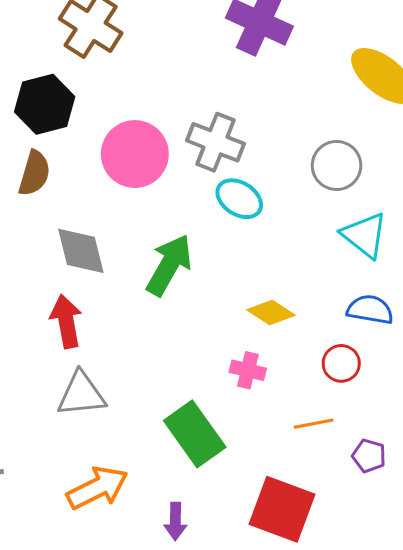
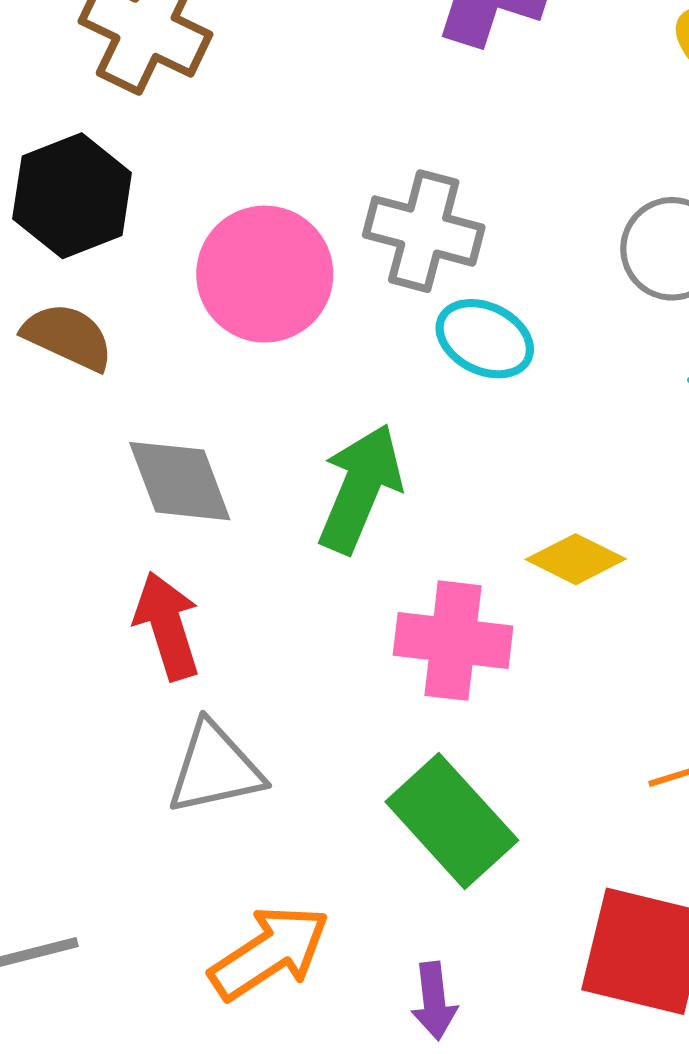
brown semicircle: (34, 173) -> (68, 337), turned -75
pink cross: (248, 370) -> (453, 641), moved, size x1.6

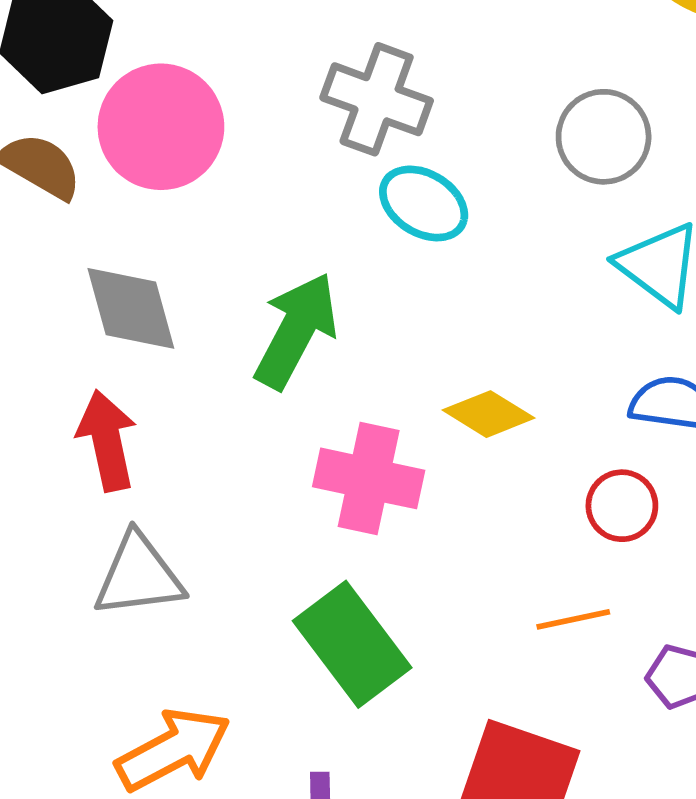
pink circle: (265, 274) -> (161, 127), moved

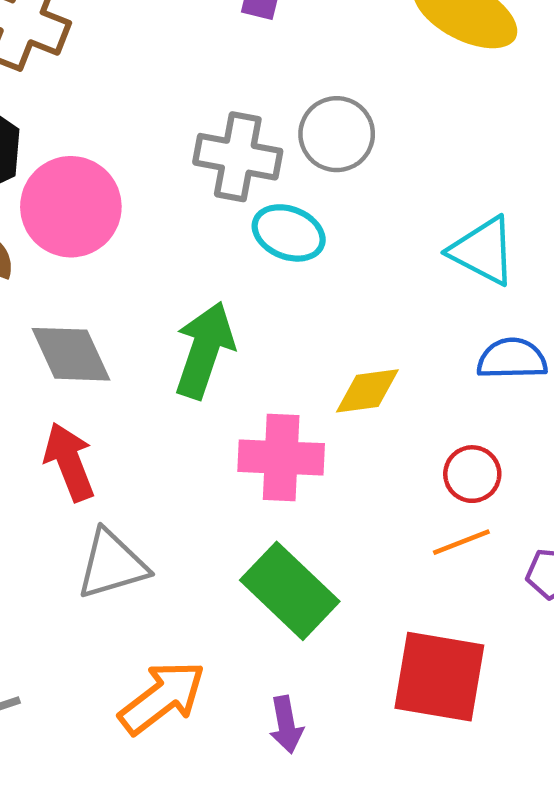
gray circle: (604, 137) -> (337, 134), moved
yellow diamond: (488, 414) -> (367, 391), turned -30
red circle: (622, 506) -> (472, 474), moved

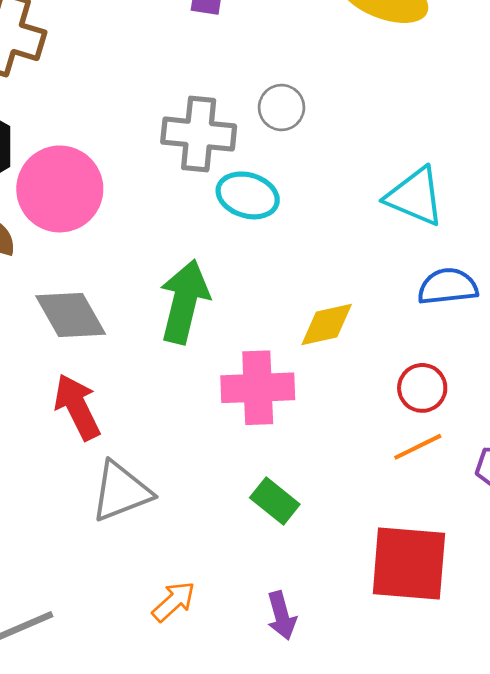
gray circle: (337, 134) -> (281, 108), size x0.7
green rectangle: (290, 591) -> (275, 501), size x0.6
orange arrow: (162, 698) -> (174, 601), size x0.6

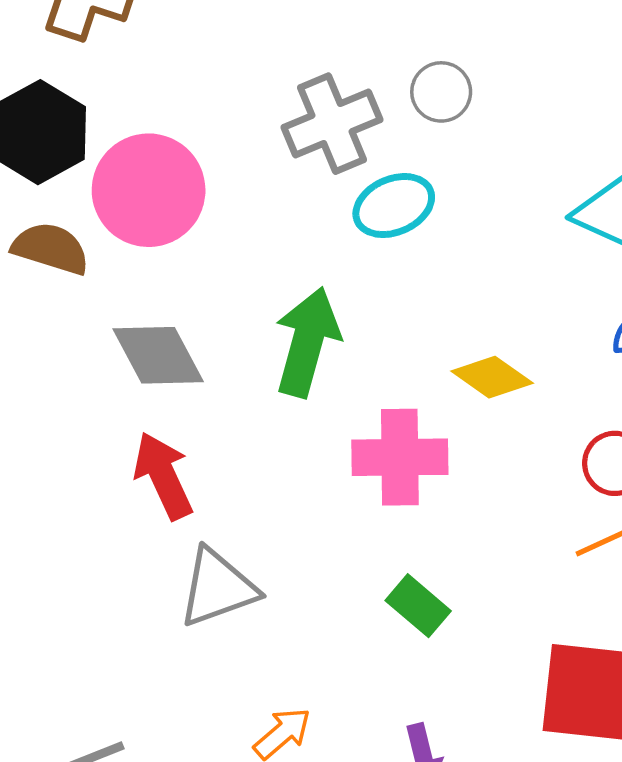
gray cross: (199, 134) -> (332, 124), turned -30
cyan ellipse: (248, 195) -> (394, 206), turned -42
yellow diamond: (327, 325) -> (492, 377), turned 46

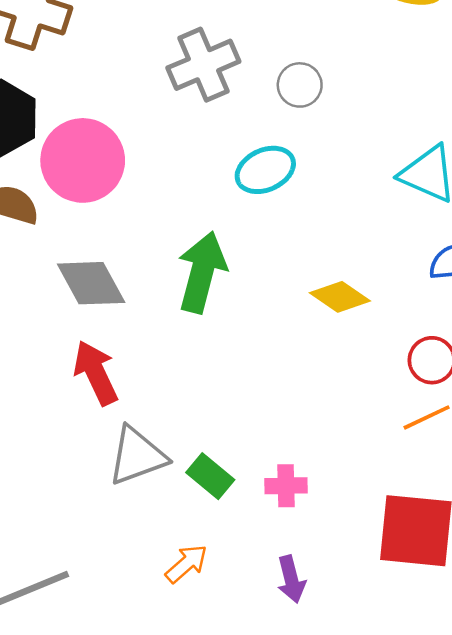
gray cross: (332, 124) -> (203, 65), moved
pink cross: (400, 457) -> (286, 486), moved, size x0.6
green rectangle: (418, 606) -> (210, 476), moved

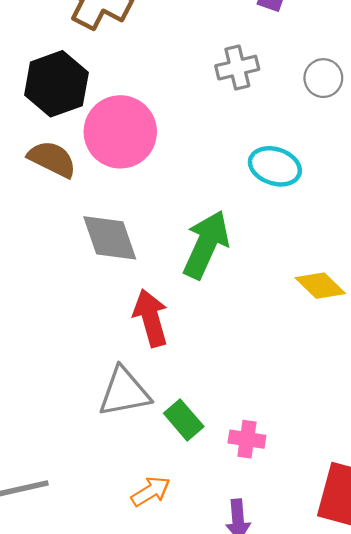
gray cross: (203, 65) -> (237, 68), size x0.7
gray circle: (300, 85) -> (323, 78), moved
cyan ellipse: (265, 170) -> (275, 166), turned 33
red arrow: (96, 373) -> (151, 318), moved

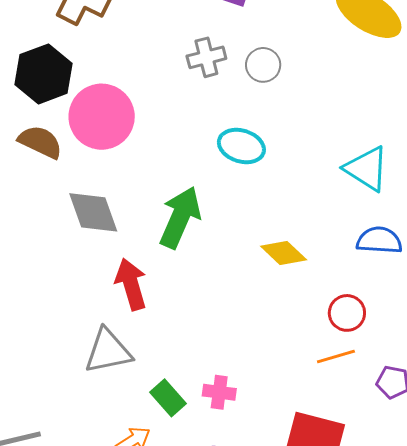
gray circle: (323, 78) -> (263, 65), moved
green rectangle: (184, 420) -> (168, 398), moved

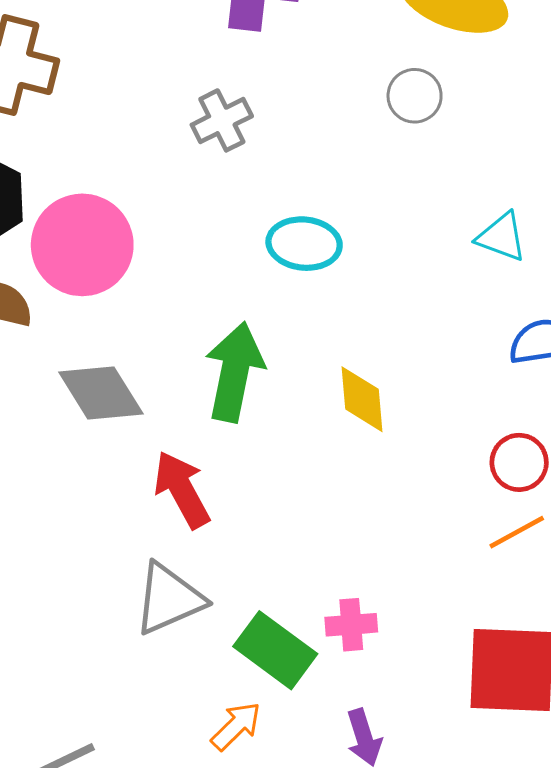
gray circle: (263, 65) -> (415, 96), moved
cyan triangle: (367, 169) -> (501, 237), size x0.7
yellow diamond: (284, 253) -> (362, 399), moved, turned 54
green rectangle: (168, 398) -> (275, 650), size x1.4

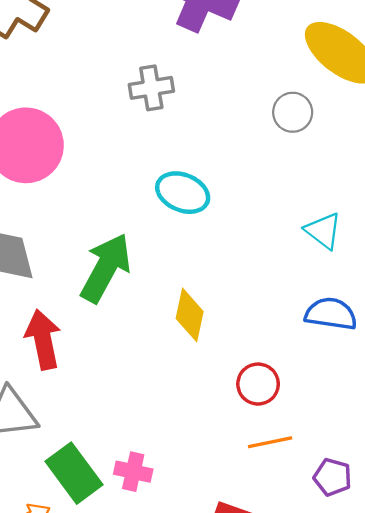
red circle: (519, 462) -> (258, 384), moved

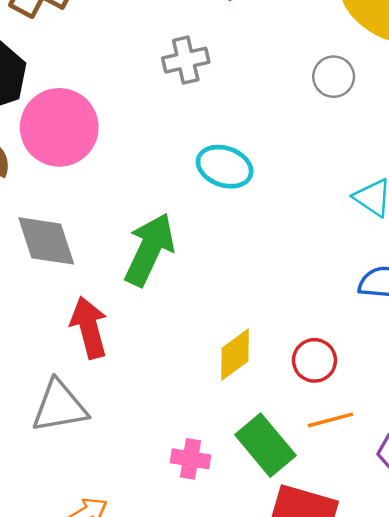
yellow diamond: (190, 315) -> (235, 355), moved, turned 45
green rectangle: (74, 473) -> (265, 445), moved

